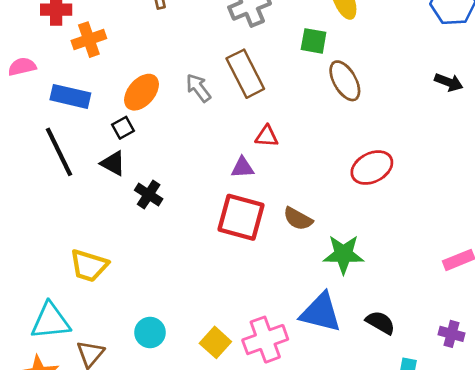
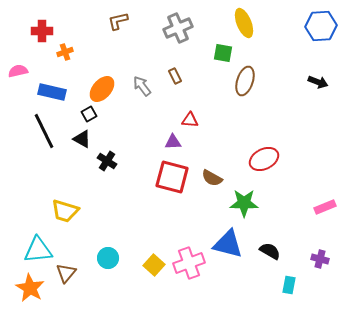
orange cross: (89, 40) -> (65, 52), size x0.7
brown rectangle: (245, 74) -> (175, 76), size x0.5
brown ellipse: (345, 81) -> (245, 81), turned 48
red ellipse: (372, 168) -> (264, 159), moved

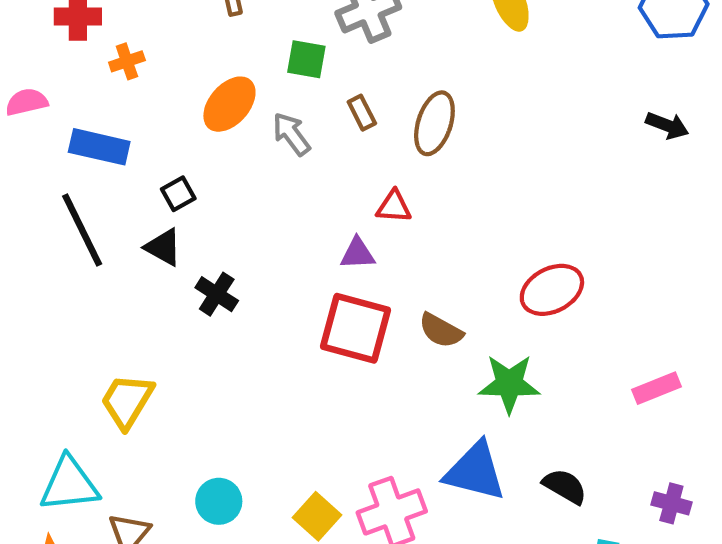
green square: (223, 53) -> (306, 59), moved
brown ellipse: (245, 81) -> (434, 123), moved
orange ellipse: (102, 89) -> (229, 104), moved
pink rectangle: (325, 207) -> (657, 388), moved
yellow trapezoid: (65, 211) -> (127, 401), turned 104

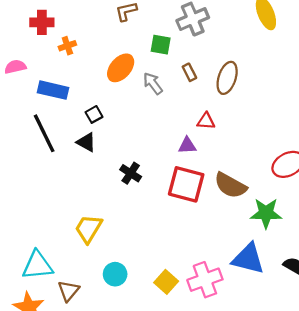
black cross: (217, 294) -> (131, 173), moved
brown semicircle: (441, 330) -> (230, 185), size x1.4
yellow trapezoid: (127, 401) -> (88, 229), moved

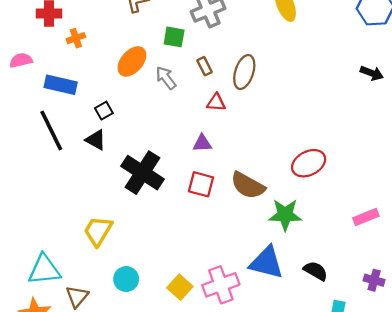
red triangle: (206, 121) -> (216, 102), moved
black cross: (131, 173) -> (143, 173), size x1.8
red square: (186, 184) -> (201, 184), size x0.7

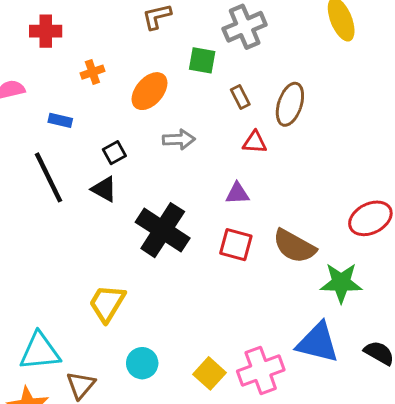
orange cross: (76, 38) -> (92, 72), moved
gray arrow: (166, 78) -> (179, 139), moved, turned 125
blue rectangle: (61, 85) -> (60, 120), size x0.6

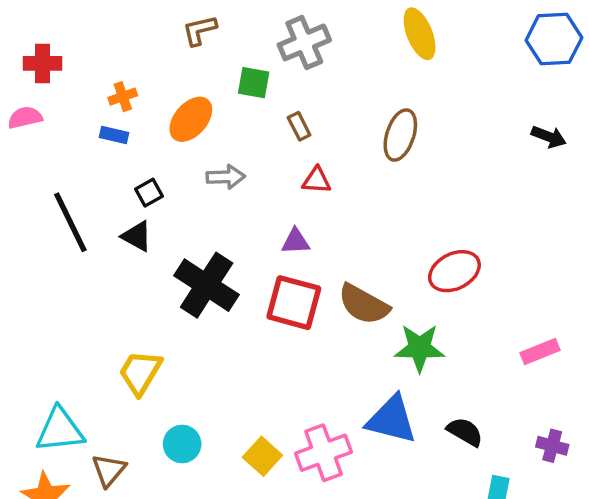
red cross: (46, 31) -> (42, 63), moved
brown ellipse: (290, 104) -> (400, 135), moved
blue rectangle: (60, 120) -> (114, 135), moved
red square: (236, 245) -> (294, 303), size x1.4

